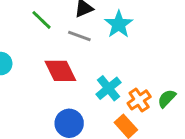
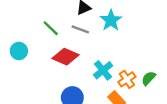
green line: (42, 20) -> (51, 28), moved
red diamond: (60, 71) -> (65, 57), turned -40

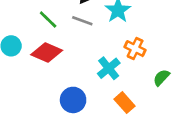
red diamond: (65, 57) -> (47, 52), moved
orange cross: (127, 79) -> (135, 49), moved, turned -30

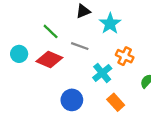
gray line: (82, 21) -> (80, 46), moved

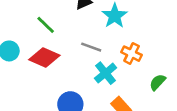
gray line: (80, 46) -> (91, 47), moved

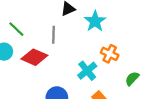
green line: (46, 25) -> (16, 29), moved
gray line: (91, 47) -> (53, 35), moved, turned 72

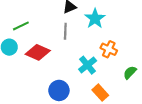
green line: (16, 29) -> (21, 26), turned -70
gray line: (53, 35) -> (65, 31), moved

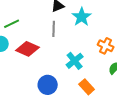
orange cross: (109, 49) -> (106, 46), moved

